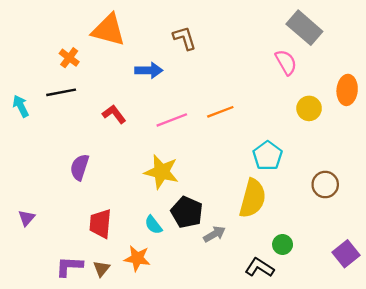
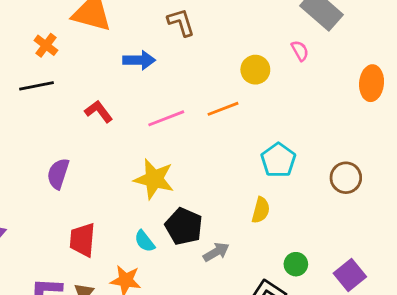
pink semicircle: (286, 62) -> (300, 51), size x0.7
yellow circle: (309, 108) -> (255, 70), moved
brown circle: (325, 185) -> (346, 178), moved
yellow semicircle: (253, 198) -> (261, 210), size x0.6
purple square: (346, 254) -> (350, 275), moved

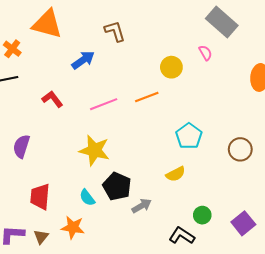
blue arrow: (139, 60) -> (83, 60), turned -35
yellow semicircle: (261, 210) -> (176, 174), turned 48

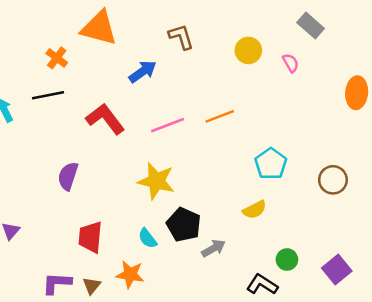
gray rectangle: (222, 22) -> (311, 26), size x0.7
yellow circle: (171, 67) -> (248, 50), moved
red L-shape: (52, 99) -> (105, 119), size x1.5

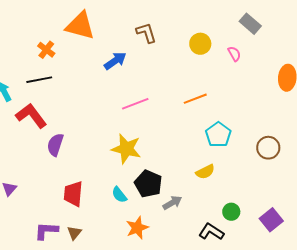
orange line: (220, 116) -> (195, 99), moved
red L-shape: (105, 119) -> (31, 116), moved
orange star: (130, 274) -> (137, 228), moved, turned -30

